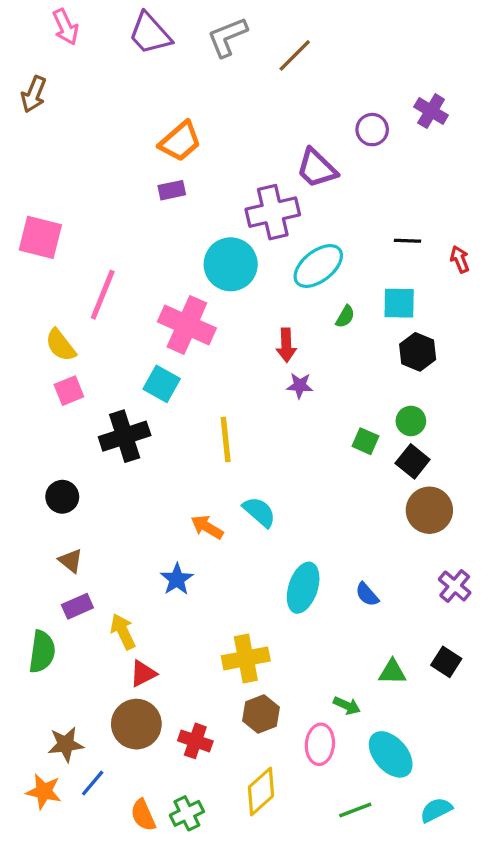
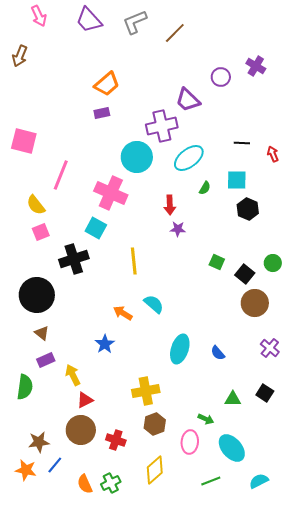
green circle: (411, 421) -> (273, 263), moved
black circle: (62, 497) -> (37, 295), size x1.8

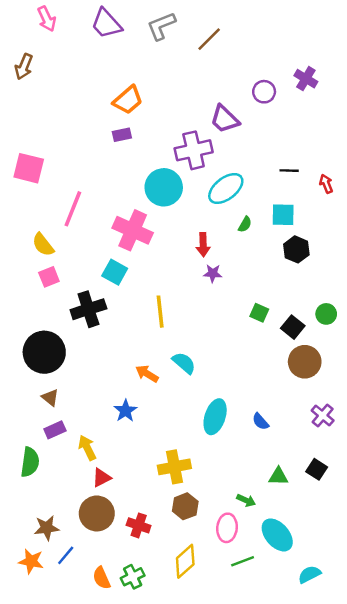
green line: (211, 481) -> (243, 561), moved

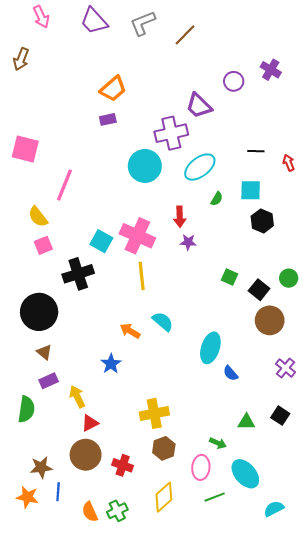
pink cross: (133, 230) -> (137, 236), moved
cyan ellipse: (215, 417) -> (210, 348), moved
blue line: (66, 555) -> (58, 492), turned -36

